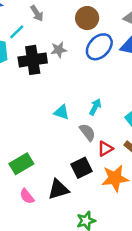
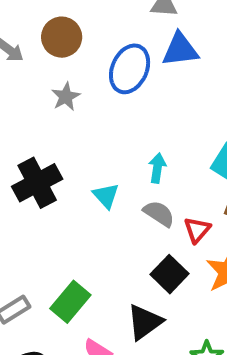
brown circle: (87, 18) -> (62, 37), moved
black cross: (33, 60) -> (37, 183), moved
cyan triangle: (62, 112) -> (106, 196), turned 49

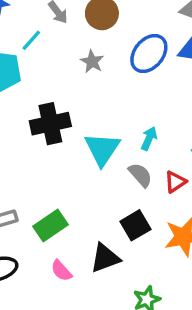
gray star: (66, 97) -> (92, 62), turned -30
cyan triangle: (106, 196) -> (102, 149), size x1.6
red triangle: (197, 230) -> (175, 182), moved

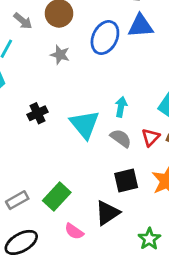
black cross: (50, 124) -> (38, 113), size x0.6
black square: (135, 225) -> (126, 180), turned 30

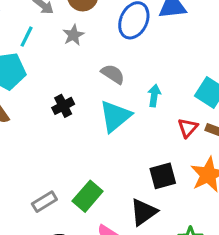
gray star: (60, 55) -> (73, 35), moved, turned 30
cyan triangle: (85, 124) -> (115, 116), turned 32
gray semicircle: (121, 138) -> (113, 74), moved

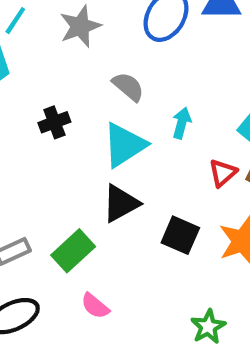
gray star: (73, 35) -> (80, 26), size x1.4
black square: (163, 176) -> (180, 235), turned 32
black triangle: (144, 212) -> (121, 203), moved

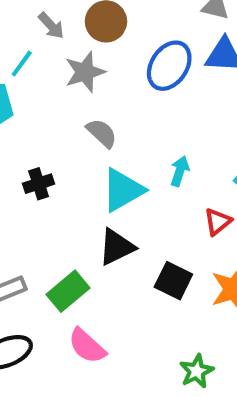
gray semicircle: (128, 87) -> (102, 133), moved
black cross: (54, 122) -> (39, 184), moved
pink semicircle: (95, 306) -> (87, 346), size x1.4

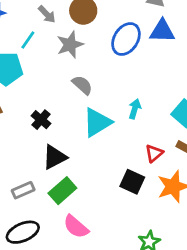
black cross: (39, 184) -> (41, 120), turned -30
red triangle: (218, 222) -> (154, 153), moved
black triangle: (116, 247) -> (55, 157), moved

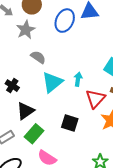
cyan arrow: (135, 109) -> (78, 79), moved
red triangle: (154, 153) -> (95, 99), size x1.5
black square: (132, 182) -> (70, 123), moved

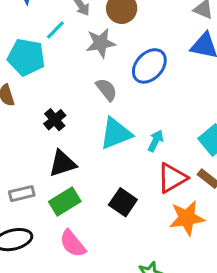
blue ellipse: (65, 21) -> (149, 66), moved

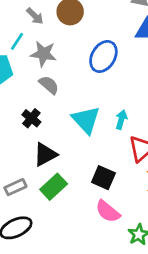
gray star: (101, 43) -> (43, 54), moved, turned 30
gray semicircle: (106, 90) -> (49, 85), moved
cyan triangle: (116, 133) -> (86, 120), turned -40
pink semicircle: (73, 244) -> (108, 211), moved

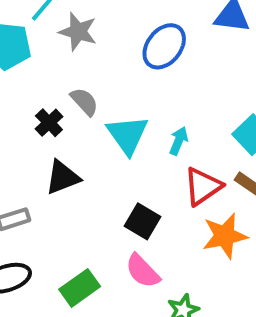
gray semicircle: (49, 85) -> (84, 102), moved
green rectangle: (54, 187) -> (80, 288), moved

